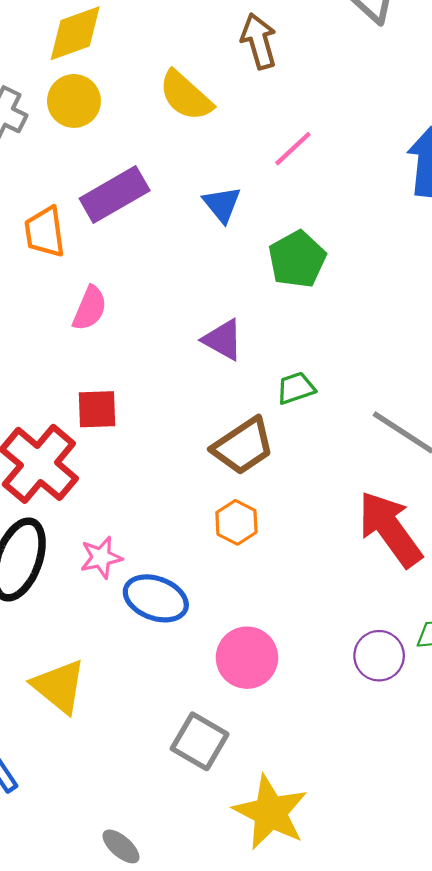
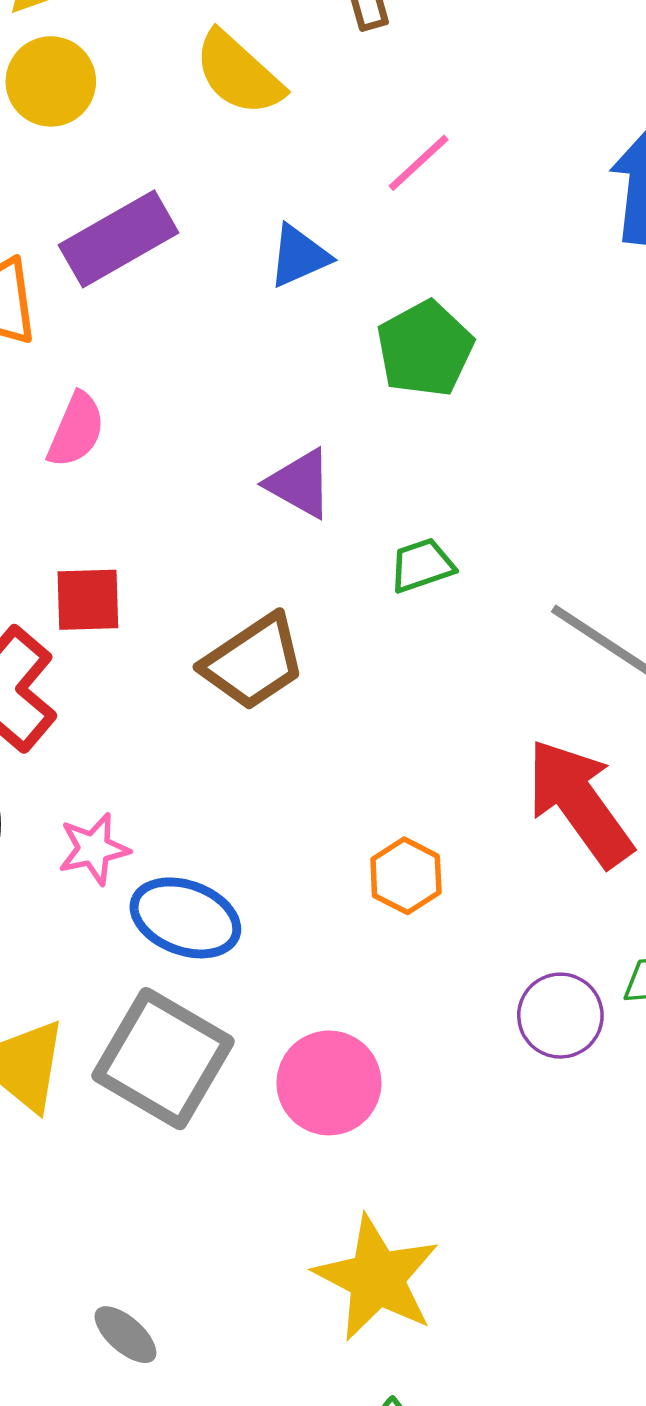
blue triangle: (222, 204) -> (299, 256), turned 45
brown trapezoid: (243, 446) -> (254, 662), moved
orange hexagon: (236, 522) -> (406, 876), moved
pink circle: (247, 658) -> (329, 1083), moved
gray square: (200, 741) -> (163, 1059), moved, size x1.4

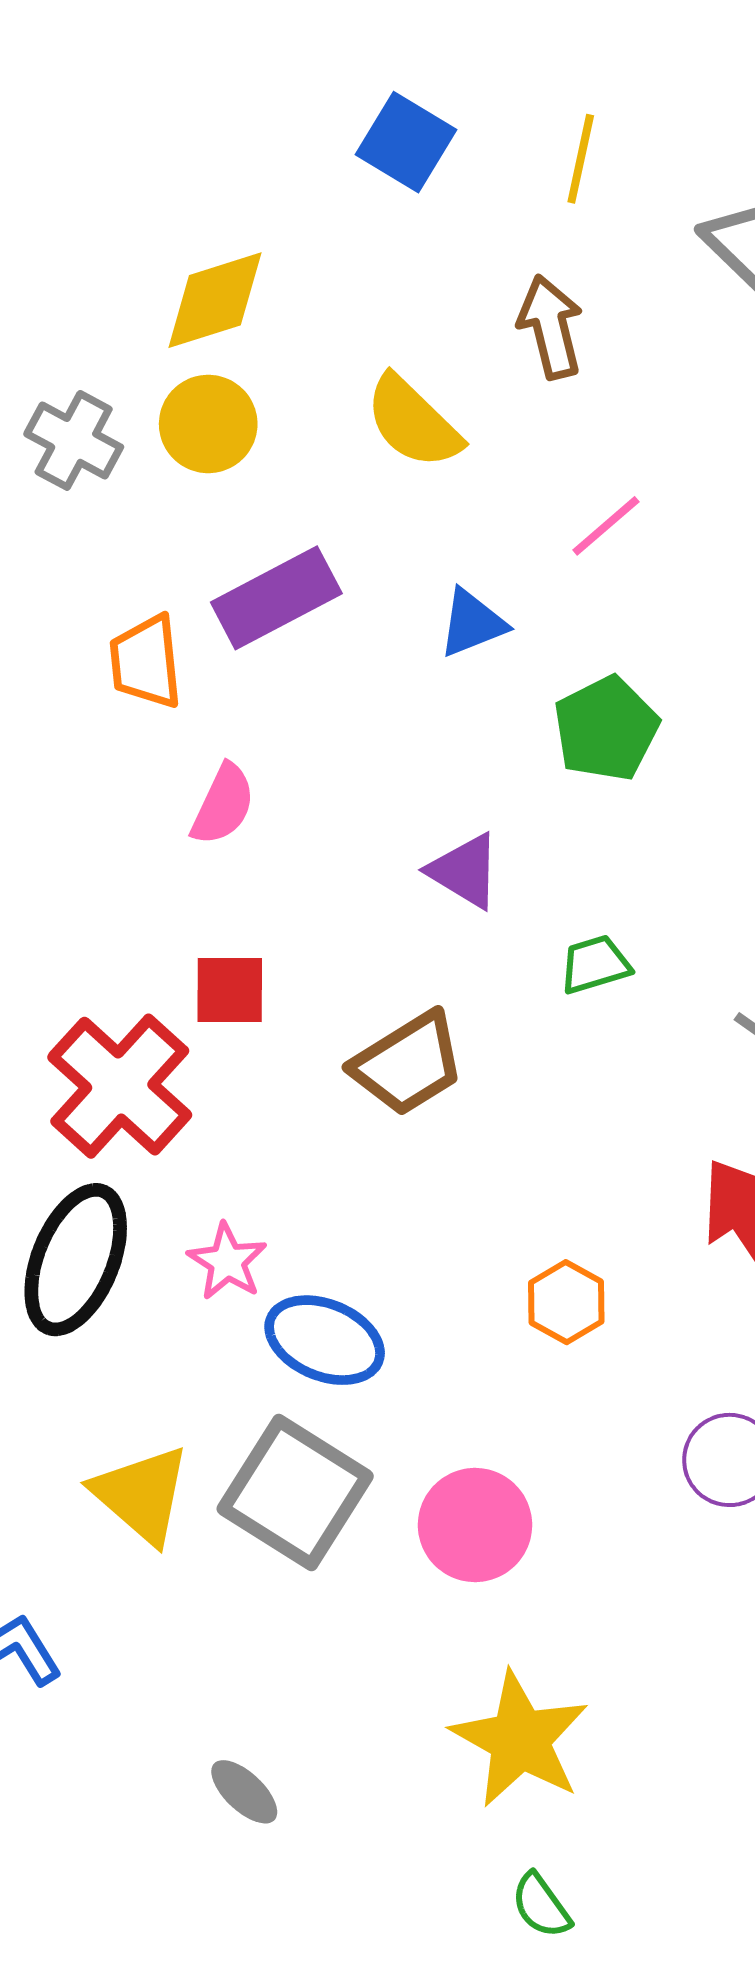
pink star: (94, 849) -> (227, 1262), turned -30

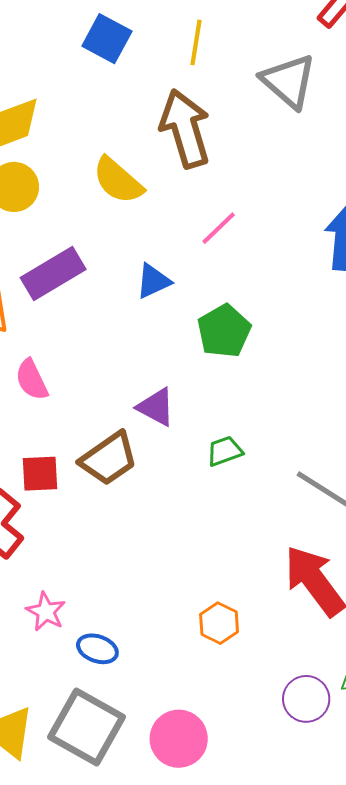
brown arrow: (551, 327) -> (185, 129), size x1.5
pink semicircle: (223, 805) -> (32, 380), turned 132
brown trapezoid: (408, 1064) -> (109, 459), moved
blue ellipse: (325, 1340) -> (97, 649), size x0.7

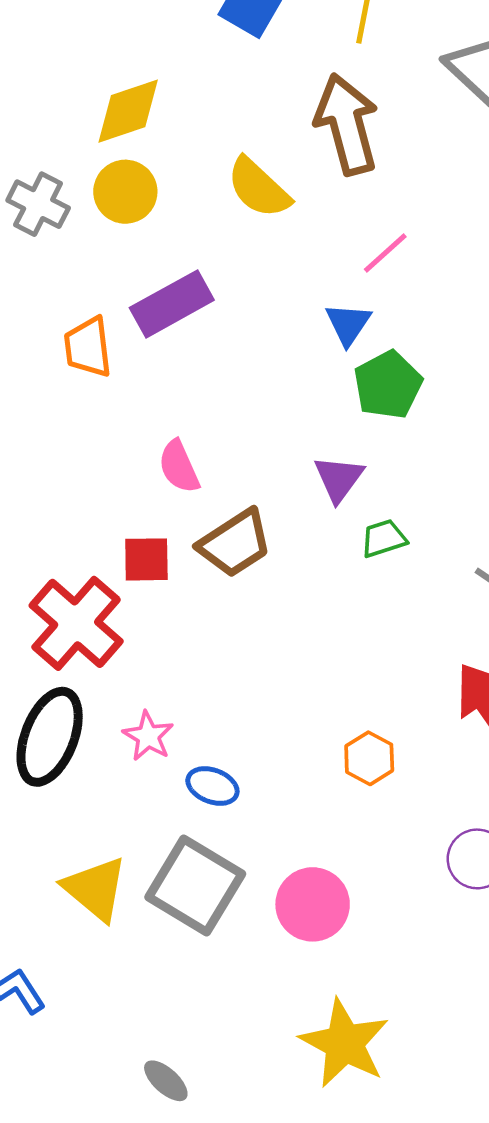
blue triangle: (153, 281) -> (348, 324), moved, turned -33
pink semicircle: (32, 380) -> (179, 467), moved
purple triangle: (156, 407) -> (339, 479), moved, turned 36

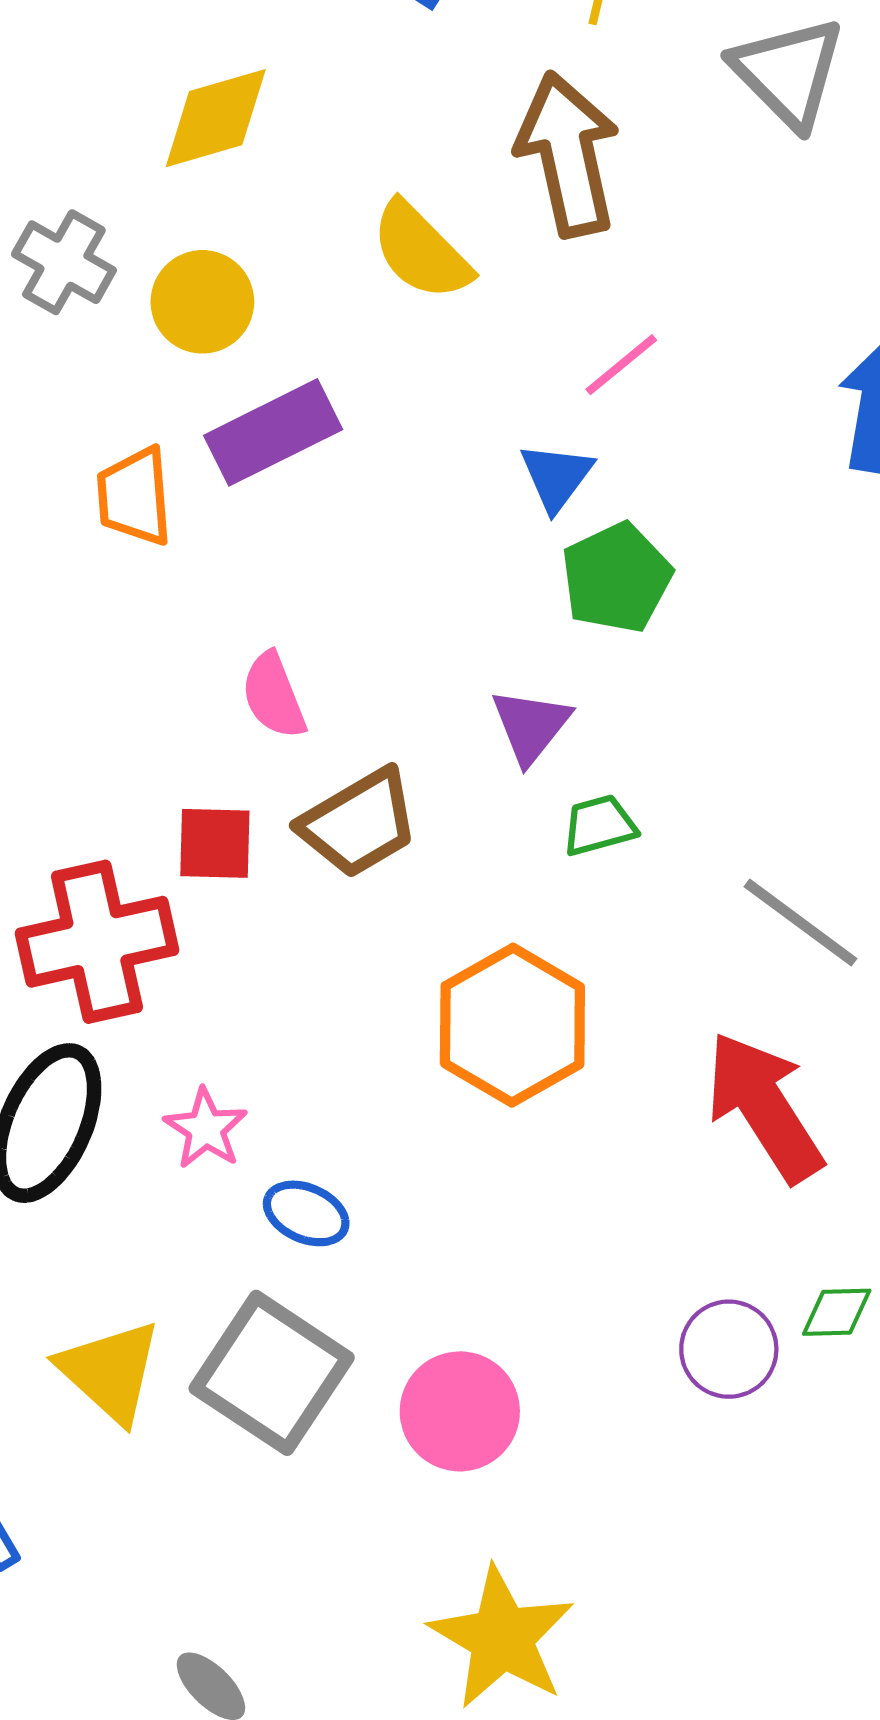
yellow circle: (125, 192) -> (202, 302), moved
red cross: (76, 623) -> (97, 942), turned 34
orange hexagon: (369, 758) -> (512, 1025), moved, size x1.8

